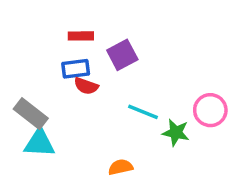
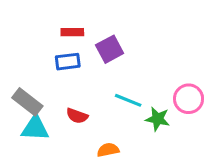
red semicircle: (86, 86) -> (77, 116), moved

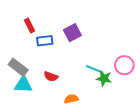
red rectangle: (72, 32) -> (29, 25), moved, turned 64
cyan line: (128, 100) -> (95, 69), moved

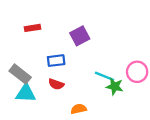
red rectangle: (29, 25) -> (33, 28), turned -72
blue rectangle: (45, 41) -> (56, 61), moved

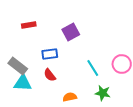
cyan line: (104, 76) -> (93, 68), turned 36
red semicircle: (56, 84) -> (50, 75), turned 32
green star: (115, 86) -> (103, 93), moved

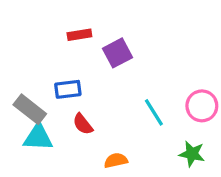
red rectangle: (29, 25) -> (79, 35), moved
blue rectangle: (50, 54) -> (68, 89), moved
green star: (103, 93) -> (192, 154), moved

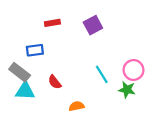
purple square: (117, 53) -> (93, 25), moved
blue rectangle: (68, 89) -> (35, 50), moved
green star: (192, 154) -> (127, 90), moved

